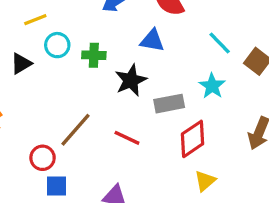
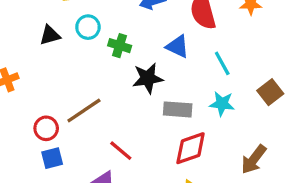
cyan line: (220, 43) -> (222, 63), moved
cyan star: (212, 86) -> (222, 104), turned 30
red line: (127, 138) -> (121, 151), moved
blue square: (56, 186) -> (52, 158), turned -30

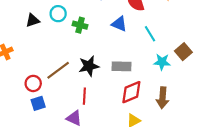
black star: (148, 78) -> (89, 66), moved
cyan star: (222, 104) -> (162, 62), moved
red line: (121, 151) -> (84, 96), turned 56
brown arrow: (254, 159) -> (162, 98), moved, turned -30

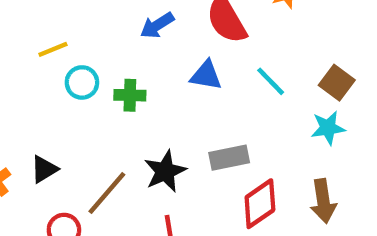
black triangle: (33, 20) -> (44, 169), moved
brown square: (183, 52) -> (337, 83), moved
cyan star: (162, 62) -> (328, 128), moved

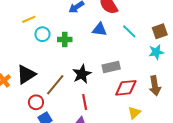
brown square: (337, 83) -> (160, 31), turned 35
black triangle: (44, 169) -> (26, 75), size x1.5
red diamond: (260, 204) -> (126, 88), turned 30

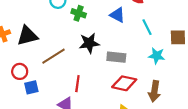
cyan star: (156, 52) -> (157, 56), moved
black star: (82, 74) -> (89, 43), moved
red circle: (36, 102) -> (20, 71), moved

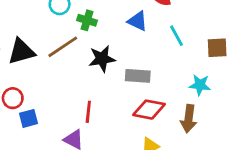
brown line: (54, 56) -> (63, 47), moved
cyan star: (157, 56) -> (200, 85), moved

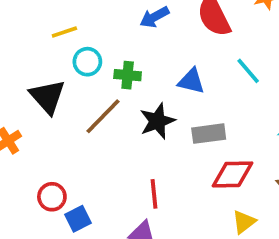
blue triangle: (138, 21) -> (191, 81), moved
black triangle: (21, 51) -> (47, 97), moved, turned -44

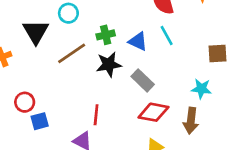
cyan line: (248, 71) -> (167, 36), moved
green cross: (128, 75) -> (106, 35), moved, turned -30
gray rectangle: (209, 134) -> (143, 80), turned 40

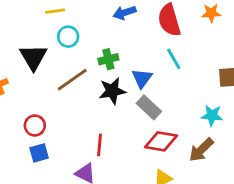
blue triangle: (138, 41) -> (142, 78), moved, turned 42
red circle: (25, 102) -> (35, 125), moved
brown arrow: (191, 121) -> (201, 150), turned 40

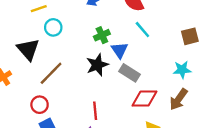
green cross: (108, 59) -> (102, 35), moved
brown line: (72, 80) -> (51, 73), moved

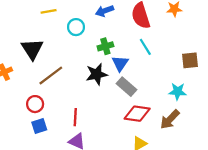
cyan circle: (53, 27) -> (76, 27), moved
red line: (95, 111) -> (75, 117), moved

